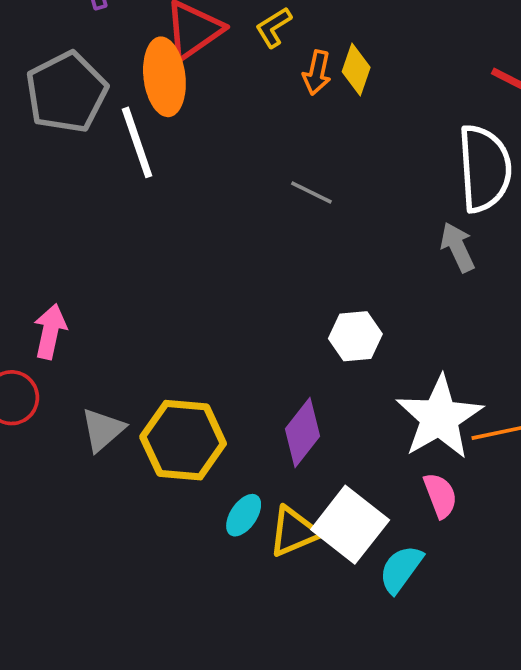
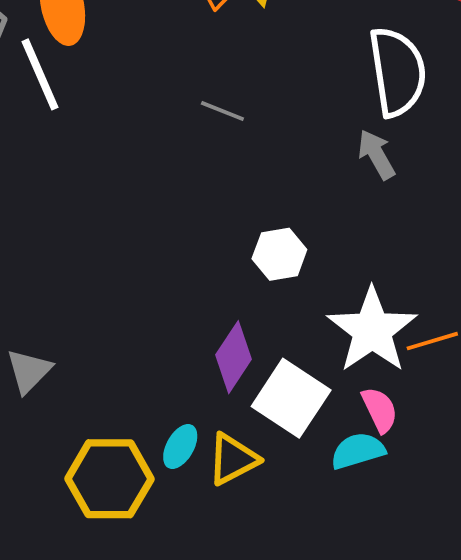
yellow hexagon: (183, 440) -> (109, 479), moved
white square: (350, 525) -> (291, 398), moved
cyan semicircle: (401, 569) -> (358, 451), moved, turned 42

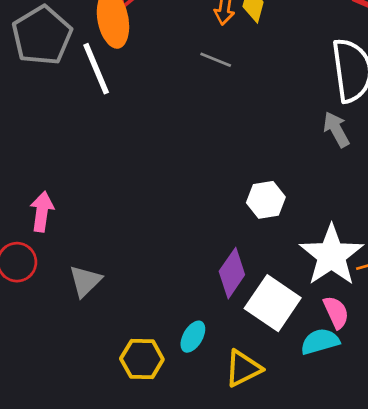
gray line: (222, 111) -> (216, 60), moved
yellow triangle: (233, 459) -> (243, 368), moved
yellow hexagon: (109, 479) -> (142, 359), size x0.7

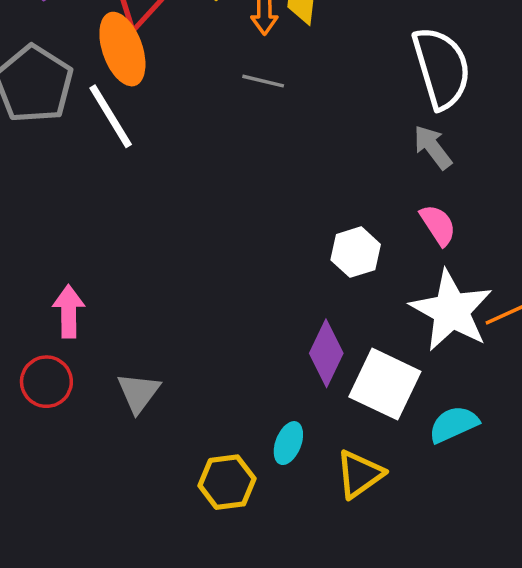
pink semicircle: (336, 312) -> (438, 225), moved

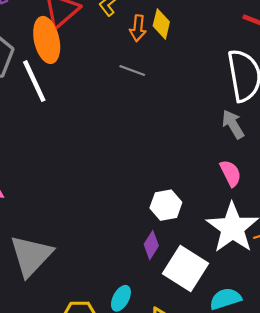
white hexagon: (356, 252) -> (166, 205), moved
purple diamond: (326, 353) -> (151, 245), size x0.7
gray triangle: (138, 393) -> (31, 256), size x1.6

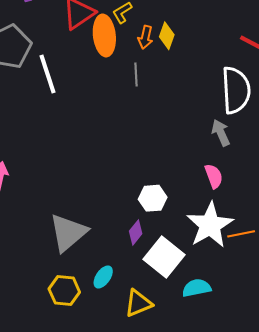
orange ellipse: (47, 40) -> (104, 35), moved
gray line: (132, 70) -> (136, 74), turned 60
gray triangle: (31, 256) -> (68, 233), moved

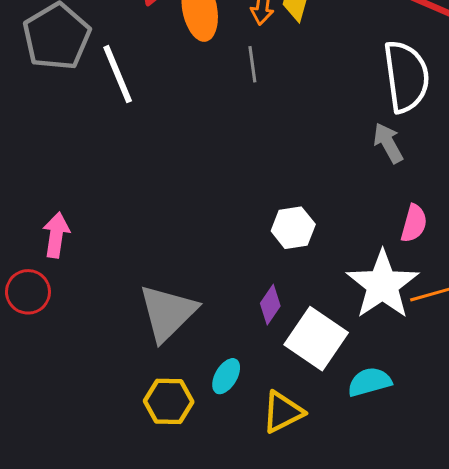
pink semicircle: (214, 176) -> (414, 223), moved, turned 40
white hexagon: (153, 198) -> (293, 228), moved

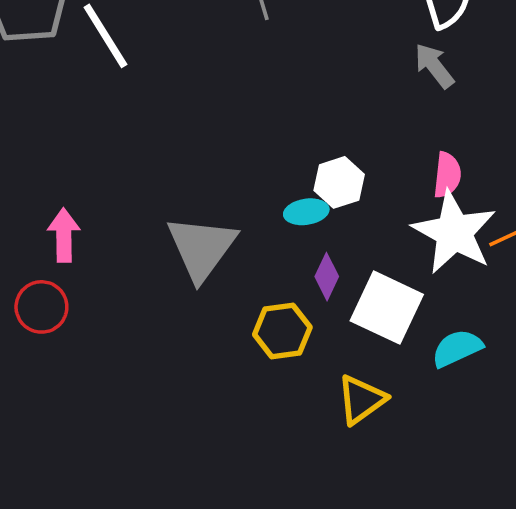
pink semicircle: (414, 223) -> (447, 175), moved
gray triangle: (168, 313) -> (202, 248), moved
cyan ellipse: (226, 376) -> (306, 212), moved, turned 60
yellow hexagon: (169, 401) -> (282, 331), moved

